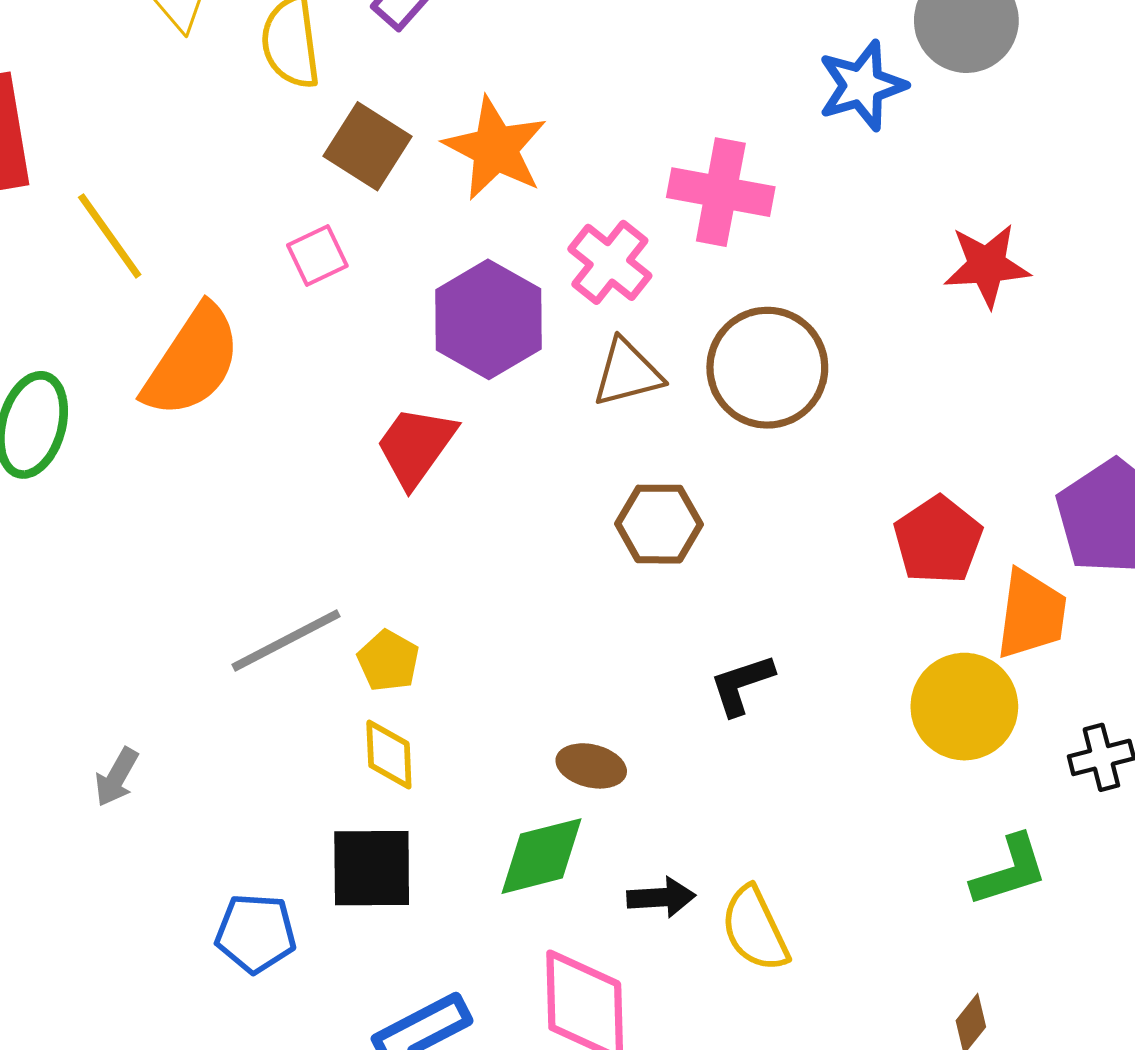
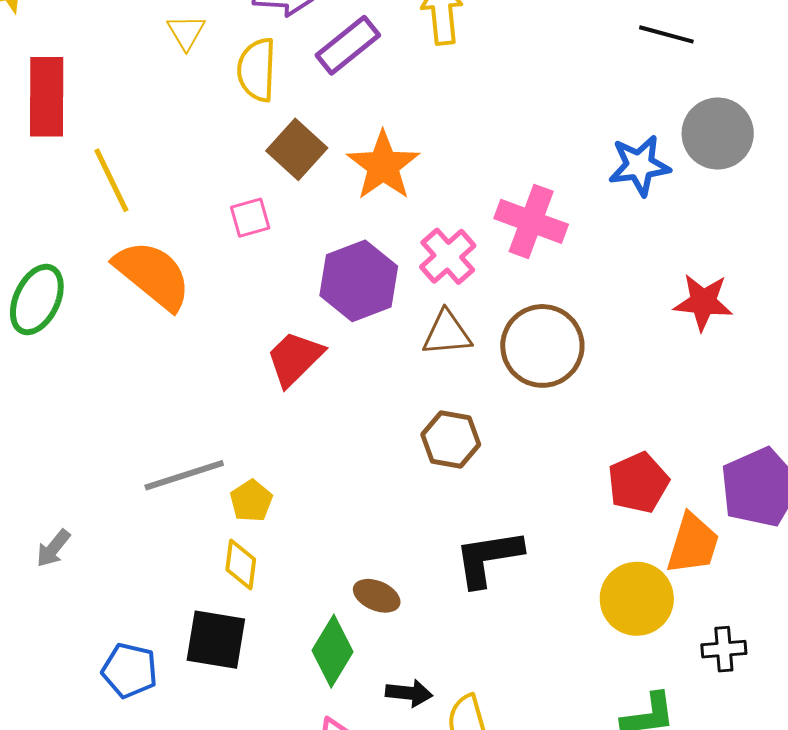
orange semicircle: (192, 361) -> (153, 275), turned -94
black L-shape: (742, 685) -> (488, 558), size x1.5
green diamond: (542, 856) -> (333, 651), turned -54

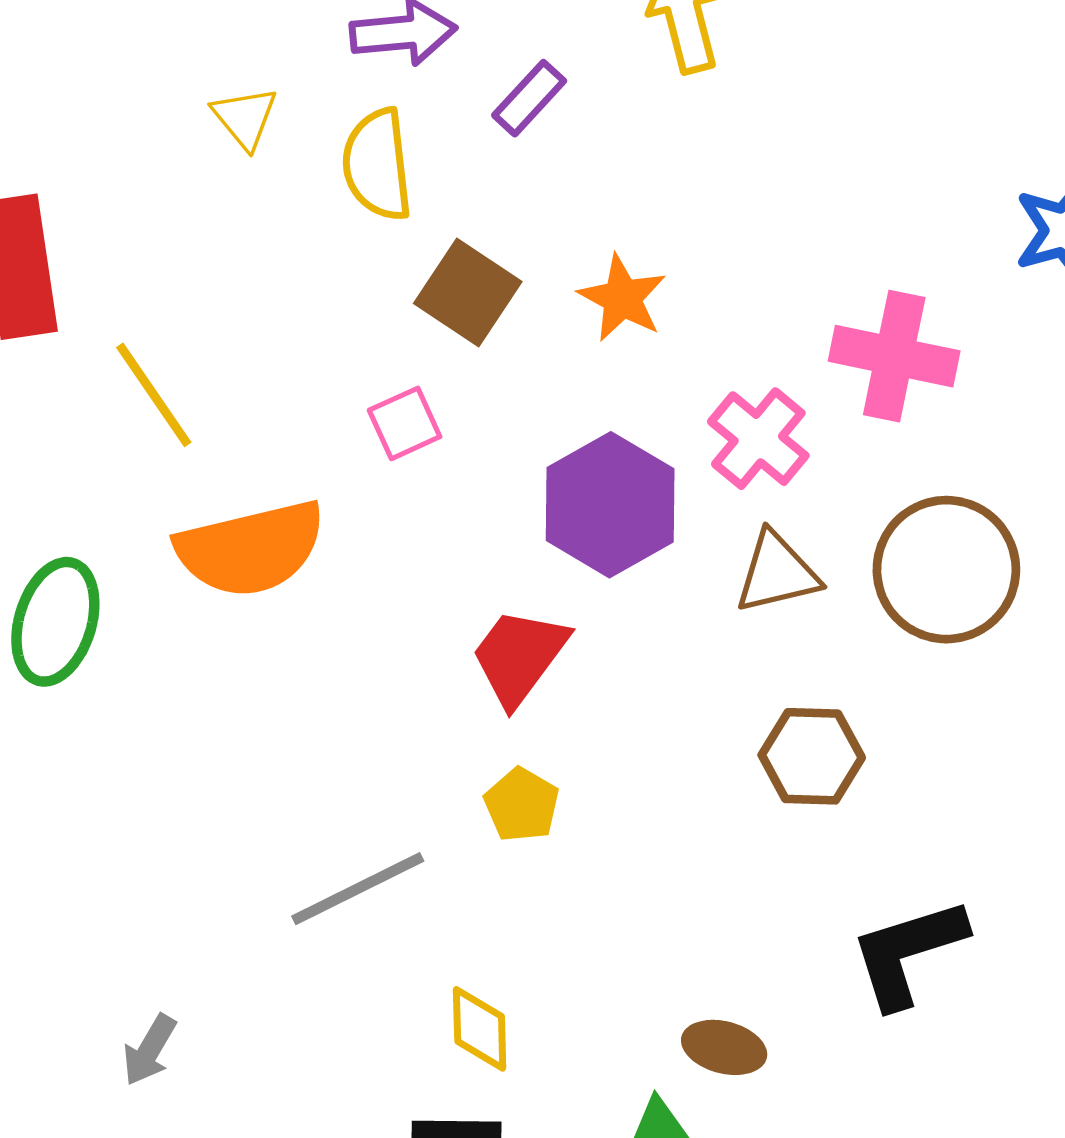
purple rectangle: (348, 45) -> (529, 98), size x0.7
orange star: (383, 166) -> (622, 298), size x0.7
orange semicircle: (153, 275) -> (251, 549), turned 136
yellow pentagon: (251, 501) -> (522, 805), moved

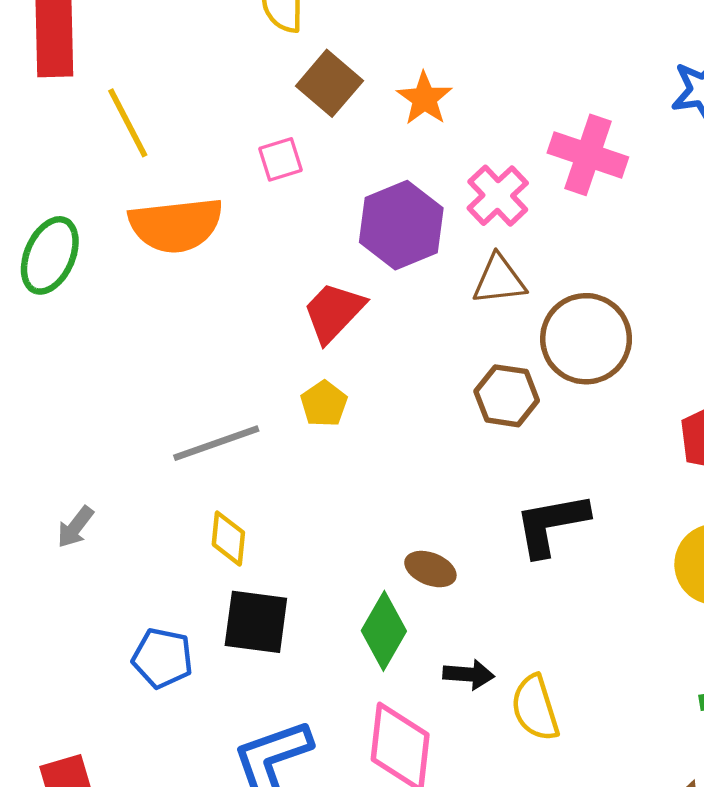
brown circle: (946, 570) -> (586, 339), moved
yellow diamond: (480, 1029) -> (228, 538), moved

